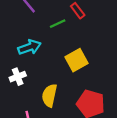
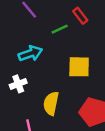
yellow square: (77, 60) -> (79, 67), turned 30

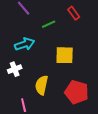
red rectangle: (80, 16) -> (74, 13), moved

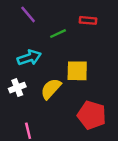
red rectangle: (74, 13) -> (88, 20), turned -48
yellow semicircle: (42, 85) -> (51, 89), moved, turned 30

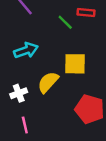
green line: (58, 34) -> (65, 22), moved, turned 70
white cross: (17, 88) -> (19, 93), moved

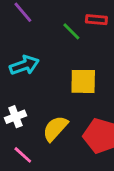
yellow semicircle: (48, 82) -> (55, 128), moved
pink line: (25, 125) -> (23, 155), turned -35

